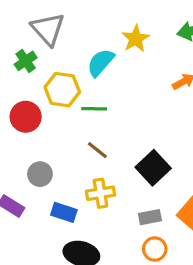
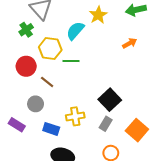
brown line: (97, 150) -> (47, 82), moved
gray rectangle: (150, 217) -> (106, 124), moved, turned -48

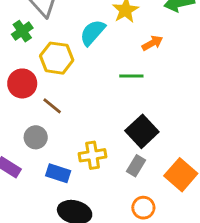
orange arrow: (130, 43) -> (152, 43), moved
green line: (71, 61) -> (131, 76), moved

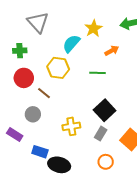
green cross: (22, 31) -> (20, 51), moved, turned 32
yellow hexagon: (57, 58) -> (58, 68), moved
blue rectangle: (58, 173) -> (40, 152), moved

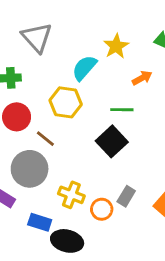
black square: (105, 110) -> (112, 141), moved
gray circle: (33, 114) -> (30, 169), size x1.6
yellow cross: (71, 126) -> (71, 195), moved, turned 30
orange circle: (106, 162) -> (102, 209), moved

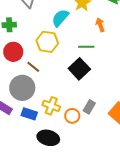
orange arrow: (142, 78) -> (100, 25), turned -80
blue rectangle: (40, 222) -> (29, 114), moved

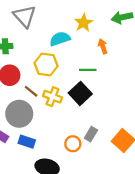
cyan semicircle: (60, 18) -> (60, 39), turned 30
yellow cross: (51, 106) -> (52, 97), moved

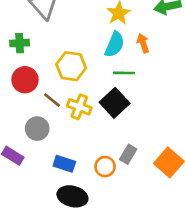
cyan semicircle: (60, 39) -> (115, 44), moved, turned 132
gray circle: (19, 114) -> (37, 129), size x0.7
blue rectangle: (27, 142) -> (64, 164), moved

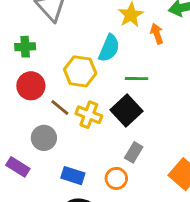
orange arrow: (143, 43) -> (157, 34), moved
cyan semicircle: (115, 44) -> (109, 48), moved
gray rectangle: (128, 154) -> (134, 152), moved

